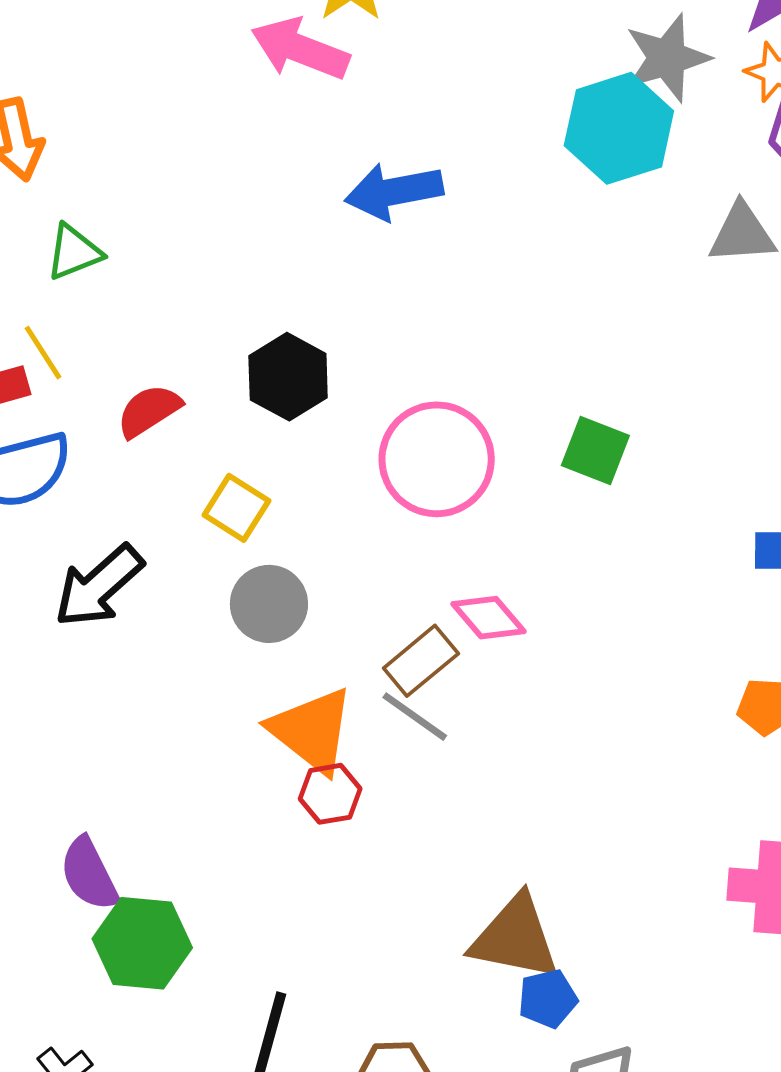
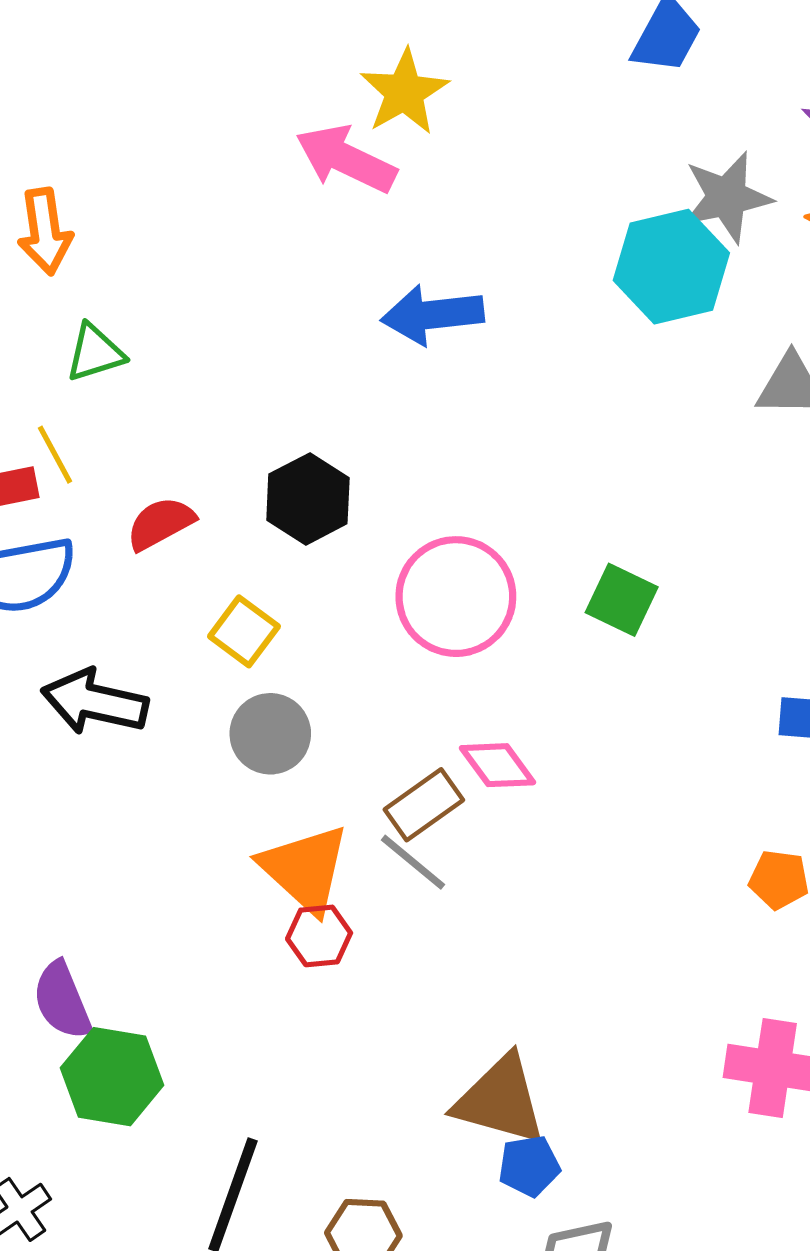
black arrow: (99, 586) -> (95, 702), turned 50

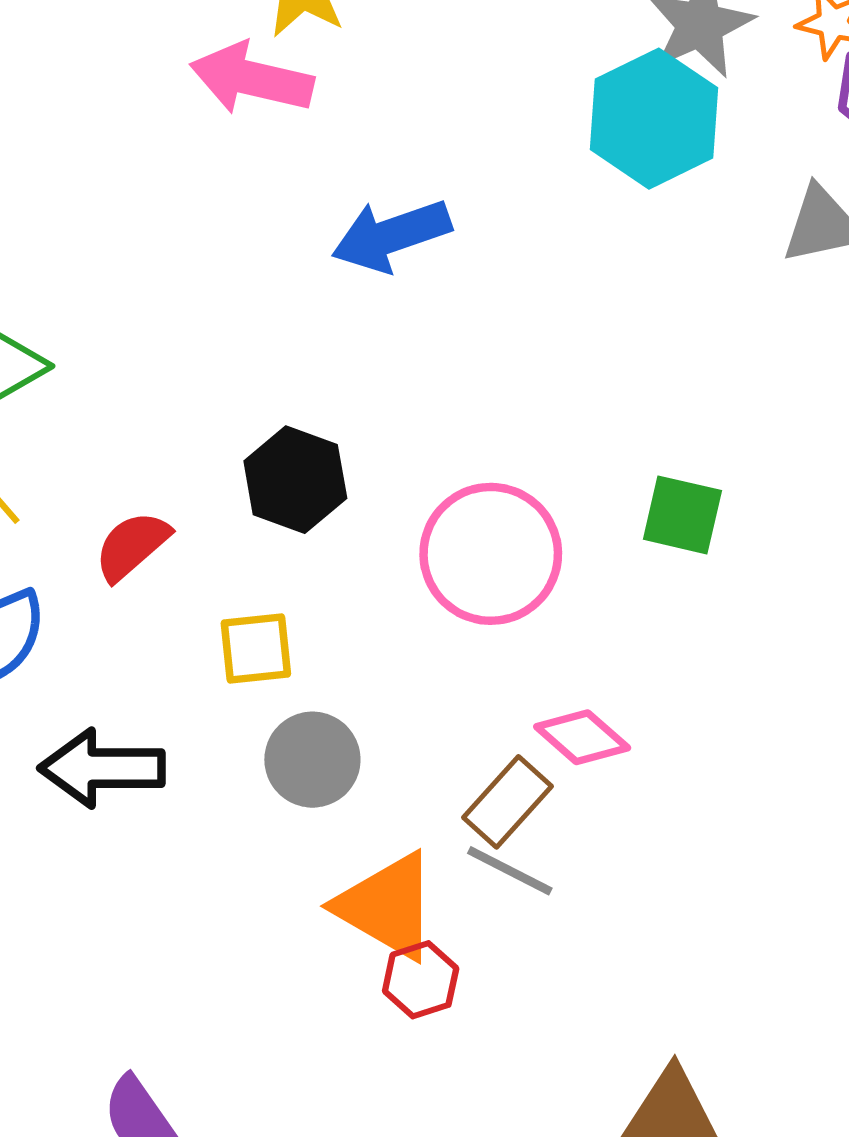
yellow square: (244, 631) -> (256, 649), turned -30

